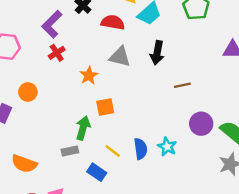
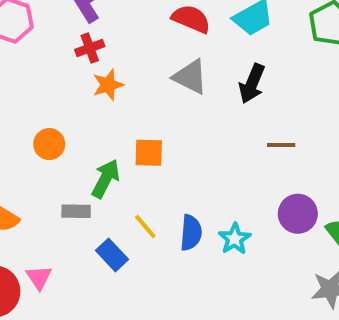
orange star: (89, 75) -> (108, 85), moved
orange circle: (28, 92) -> (49, 144), moved

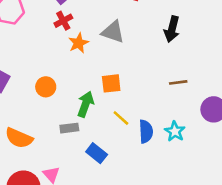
gray triangle: (190, 77) -> (113, 32), moved
brown line: (281, 145) -> (178, 82), moved
yellow line: (145, 227) -> (121, 118), moved

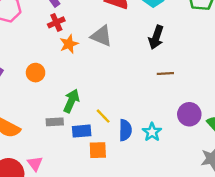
brown line: (178, 82) -> (165, 74), moved
orange square: (111, 83) -> (98, 150), moved
orange circle: (46, 87) -> (36, 73), moved
blue rectangle: (97, 153) -> (82, 131), moved, turned -48

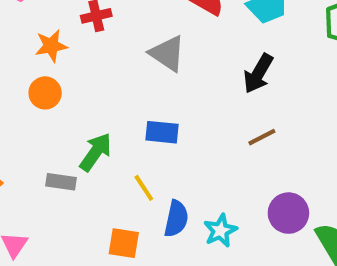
orange star: (69, 44) -> (51, 46), moved
brown line: (165, 74) -> (262, 137), turned -35
blue rectangle: (82, 131) -> (162, 132), moved

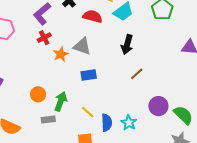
orange star: (51, 46) -> (61, 54), moved
orange circle: (45, 93) -> (38, 94), moved
blue rectangle: (162, 132) -> (89, 75), moved

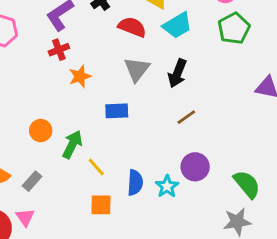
gray triangle: (82, 46) -> (137, 69), moved, turned 42
purple circle: (158, 106) -> (195, 167), moved
yellow line: (88, 112) -> (96, 167), moved
gray rectangle: (48, 120) -> (32, 181), moved, turned -48

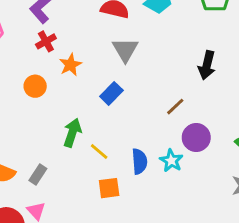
black arrow: (177, 73) -> (207, 65), moved
blue rectangle: (117, 111) -> (111, 93), turned -35
brown line: (186, 117) -> (175, 107), moved
orange circle: (41, 131) -> (35, 86), moved

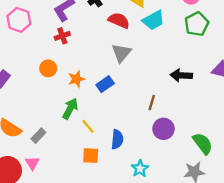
orange star: (70, 65) -> (76, 79), moved
black arrow: (207, 65) -> (181, 75), turned 70
brown line: (175, 107) -> (152, 103), turned -40
cyan star: (171, 161) -> (140, 169), moved

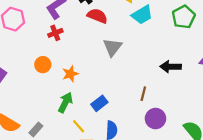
red semicircle: (119, 20) -> (97, 16), moved
blue rectangle: (105, 84) -> (99, 103), moved
yellow line: (88, 126) -> (79, 126), moved

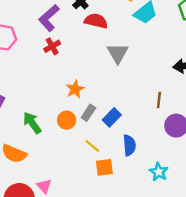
orange circle: (43, 65) -> (67, 120), moved
green arrow: (65, 102) -> (32, 123), moved, turned -54
gray rectangle: (36, 129) -> (88, 113), moved

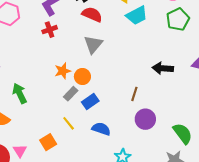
gray triangle: (118, 53) -> (93, 44), moved
orange circle: (67, 120) -> (82, 76), moved
blue semicircle: (129, 145) -> (101, 129), turned -78
orange square: (104, 167) -> (48, 142), moved, turned -35

